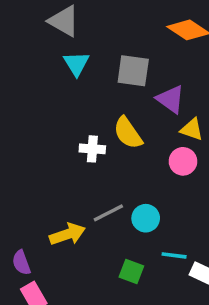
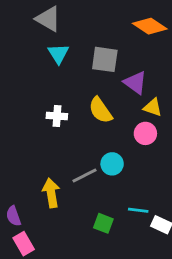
white cross: (92, 149) -> (57, 116), moved
cyan circle: (146, 218) -> (112, 164), moved
yellow arrow: (67, 234) -> (51, 193), turned -80

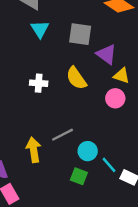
cyan circle: (112, 164) -> (88, 151), moved
cyan line: (138, 210) -> (109, 165), turned 42

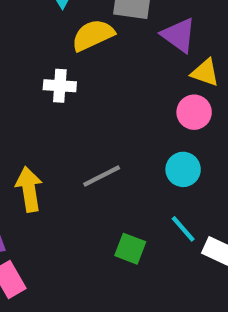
yellow semicircle: (76, 78) -> (93, 35), moved, turned 100
yellow arrow: (34, 150) -> (29, 189), moved
cyan circle: (88, 151) -> (183, 169), moved

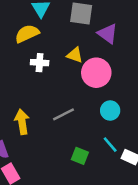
yellow semicircle: (93, 35) -> (27, 34), moved
yellow triangle: (205, 73) -> (75, 55), moved
pink circle: (194, 112) -> (96, 73), moved, size x1.5

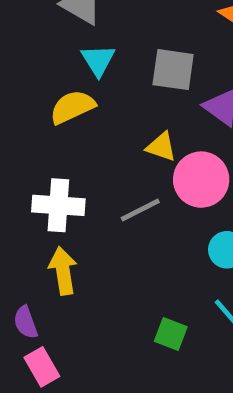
white cross: (40, 63) -> (58, 205), moved, size x1.5
gray line: (64, 114) -> (140, 210), moved

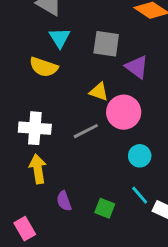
yellow semicircle: (72, 107) -> (44, 67), turned -136
purple semicircle: (26, 322) -> (64, 201), moved

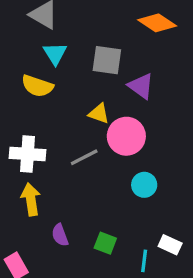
cyan line: (140, 195) -> (144, 261), moved, turned 48

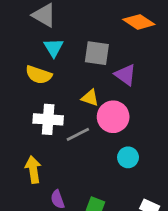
white cross: (28, 154) -> (48, 119), moved

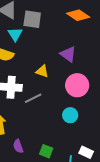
gray square: (97, 53) -> (32, 19), moved
pink circle: (113, 117) -> (77, 85), moved

